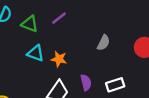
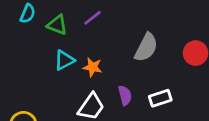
gray semicircle: (103, 43) -> (146, 47), size x1.5
cyan triangle: (36, 53) -> (64, 60), turned -48

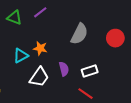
cyan triangle: (64, 60) -> (21, 56), moved

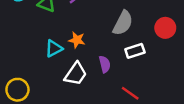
white rectangle: (90, 71) -> (135, 51), moved

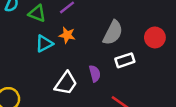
orange star: (77, 40) -> (67, 35), moved
cyan triangle: (54, 48) -> (44, 44), moved

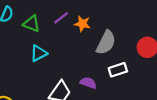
orange star: (67, 35) -> (82, 24), moved
purple semicircle: (95, 74) -> (88, 83), turned -56

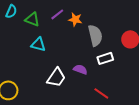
gray semicircle: (106, 43) -> (95, 35), turned -40
cyan triangle: (39, 53) -> (38, 44), turned 42

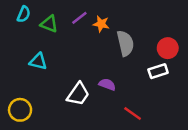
cyan triangle: (38, 44) -> (38, 61), moved
white rectangle: (105, 58) -> (158, 71), moved

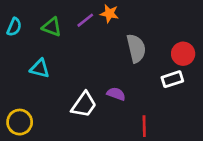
cyan semicircle: (24, 14) -> (14, 27), moved
orange star: (101, 24) -> (109, 14), moved
red line: (133, 113) -> (144, 126), turned 54

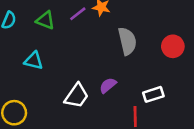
white rectangle: (172, 79) -> (153, 94), moved
purple semicircle: (116, 94) -> (108, 85), turned -60

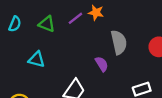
purple semicircle: (108, 85) -> (102, 64), moved, turned 98

